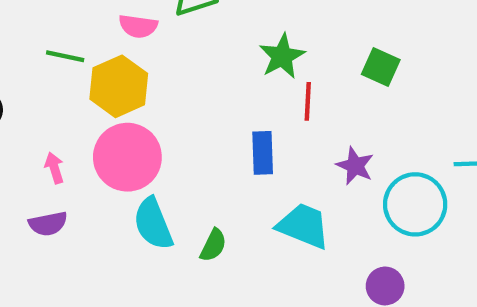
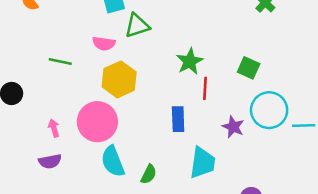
yellow hexagon: (119, 86) -> (119, 79), moved
cyan circle: (415, 204) -> (269, 110), moved
cyan trapezoid: (303, 226) -> (202, 163), turned 76

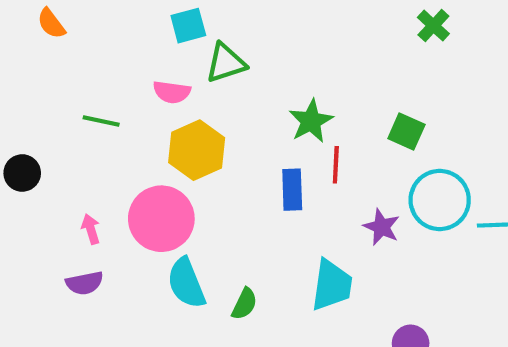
blue rectangle: (178, 119) -> (292, 190), moved

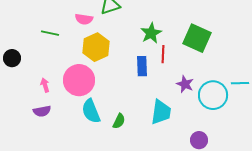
green square: (406, 131) -> (197, 38), size x1.6
cyan circle: (440, 200) -> (213, 95), moved

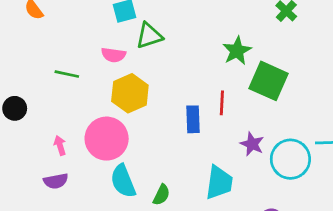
green star: (151, 33) -> (237, 51), moved

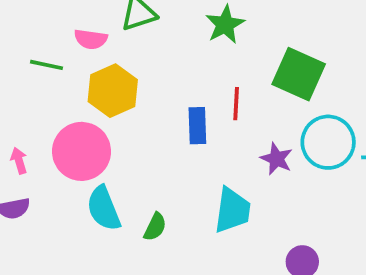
green star: (237, 51) -> (225, 24), moved
green line: (67, 74) -> (47, 65), moved
cyan circle: (290, 159) -> (328, 142), moved

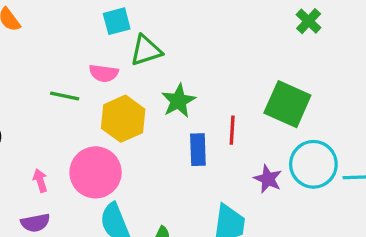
green star: (225, 24) -> (178, 101), moved

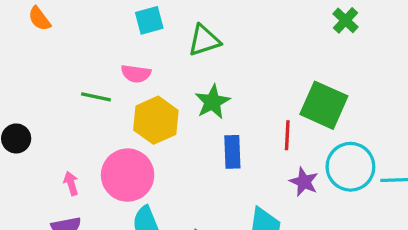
green triangle: (146, 50) -> (204, 40), moved
red line: (232, 130) -> (287, 135), moved

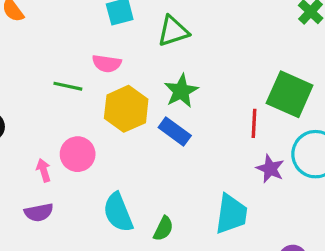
blue rectangle: (232, 152) -> (175, 131), moved, turned -52
pink circle: (128, 175) -> (78, 154), moved, size x0.7

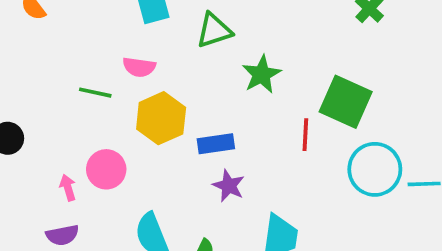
green star: (181, 91) -> (262, 74), moved
blue rectangle: (175, 131) -> (216, 144), turned -44
purple star: (270, 169) -> (229, 186), moved

